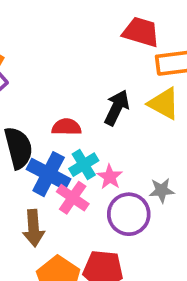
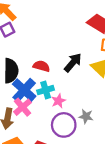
pink cross: (73, 198) -> (23, 107), moved

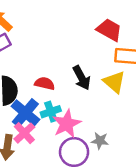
black arrow: (73, 63) -> (82, 78), turned 114
pink star: (58, 101) -> (67, 124), size x1.6

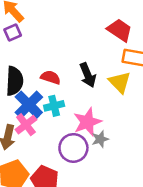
pink star: (67, 124) -> (87, 122), moved
gray star: (100, 141) -> (100, 139), turned -30

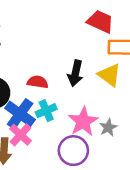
black arrow: (88, 75) -> (75, 73), turned 45
gray star: (100, 139) -> (108, 127), moved

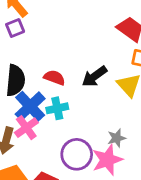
black arrow: (75, 73) -> (95, 76), turned 30
pink star: (83, 122) -> (107, 160), moved

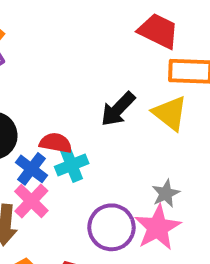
red semicircle: (54, 78) -> (56, 143), moved
blue cross: (30, 106) -> (31, 169), size x0.7

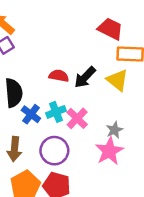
red semicircle: (56, 143) -> (59, 76), moved
pink cross: (31, 201) -> (77, 118), moved
purple circle: (111, 227) -> (54, 151), moved

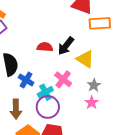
yellow triangle: (117, 80) -> (85, 59), moved
cyan cross: (56, 112) -> (45, 92), moved
pink star: (109, 151) -> (92, 103), size x0.6

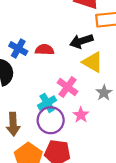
black arrow: (66, 46) -> (81, 41), moved, turned 36
blue cross: (26, 80) -> (18, 49), moved
pink star: (92, 103) -> (81, 115), moved

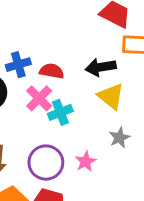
blue cross: (18, 49) -> (18, 65), turned 36
pink cross: (67, 87) -> (39, 98), moved
cyan cross: (47, 103) -> (60, 112), moved

